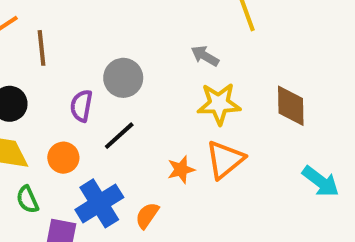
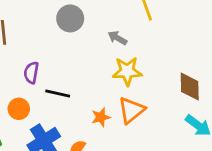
gray circle: (123, 78) -> (70, 18), moved
brown diamond: (291, 106) -> (190, 87), moved
black line: (119, 136) -> (58, 93), turned 55

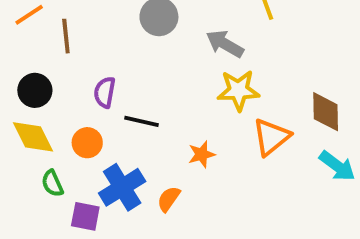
gray arrow: (117, 38) -> (225, 44), size x1.4
orange triangle: (131, 110) -> (271, 137), moved

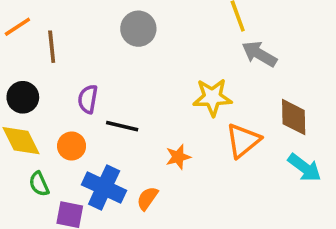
gray arrow: (225, 44) -> (259, 54), moved
blue cross: (122, 187) -> (104, 188), turned -33

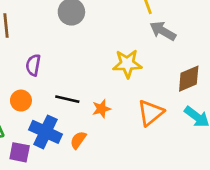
brown diamond: (294, 117) -> (189, 79), turned 68
black line: (122, 126) -> (67, 99), moved
orange triangle: (243, 141) -> (151, 113), moved

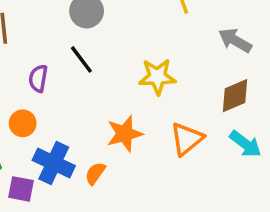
gray arrow: (163, 31) -> (235, 40), moved
black line: (67, 99) -> (81, 59), moved, turned 40
orange star: (101, 109) -> (125, 134), size x1.5

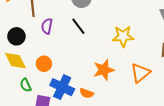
purple semicircle: (38, 78) -> (47, 26), moved
orange semicircle: (95, 173) -> (87, 93), turned -104

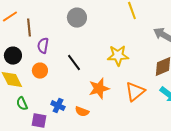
black line: (78, 26) -> (74, 63), moved
orange circle: (44, 64) -> (40, 71), moved
blue cross: (62, 87) -> (58, 106), size x0.6

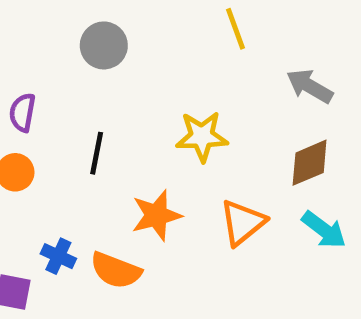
black line: (74, 63) -> (97, 153), turned 48
orange semicircle: (82, 112) -> (116, 270), size x1.5

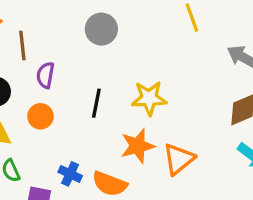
yellow star: (202, 136) -> (149, 98), moved
orange triangle: (243, 223) -> (179, 159), moved

